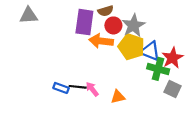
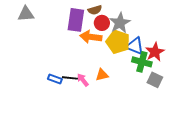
orange triangle: (118, 97) -> (102, 75), moved

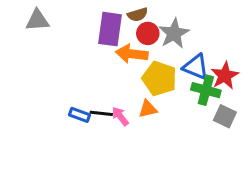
yellow pentagon: (118, 42) -> (159, 78), moved

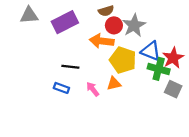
purple rectangle: (110, 29) -> (65, 22), moved, turned 55
black line: (101, 113) -> (70, 67), moved

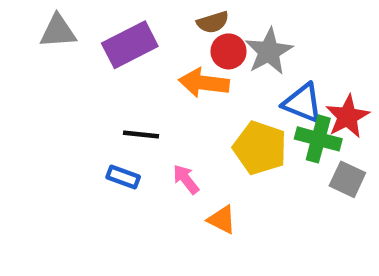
yellow pentagon: (123, 60) -> (260, 148), moved
orange triangle: (114, 83) -> (222, 220), moved, turned 40

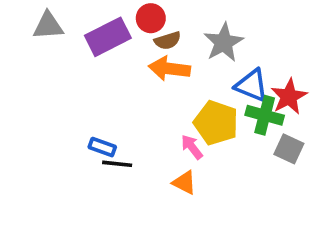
brown semicircle: (213, 22) -> (168, 41), moved
red circle: (229, 51) -> (151, 18), moved
black line: (141, 134) -> (117, 164), moved
pink arrow: (186, 179) -> (192, 147), moved

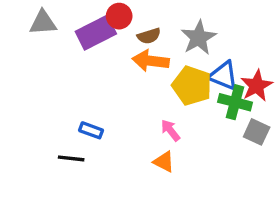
red circle: (151, 18) -> (119, 16), moved
yellow pentagon: (216, 123) -> (192, 86), moved
black line: (117, 164) -> (71, 158), moved

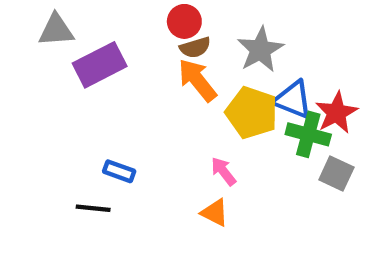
red circle: (119, 16) -> (184, 21), moved
purple rectangle: (96, 33) -> (100, 65), moved
orange arrow: (151, 61) -> (197, 80), turned 44

